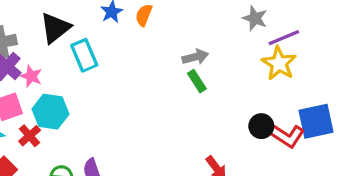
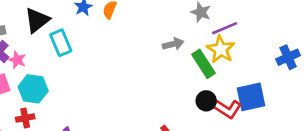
gray arrow: (195, 57) -> (173, 44), moved
green rectangle: (197, 81) -> (204, 64), moved, size x1.5
red cross: (30, 136) -> (25, 118), moved, turned 30

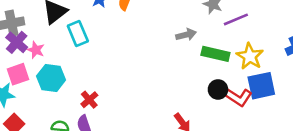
yellow star: (221, 49) -> (250, 56), moved
green rectangle: (204, 64) -> (215, 54), turned -44
red cross: (25, 118) -> (89, 100), moved, turned -30

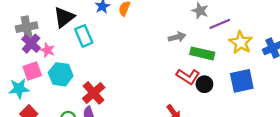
yellow star: (250, 56) -> (241, 42), moved
red L-shape: (238, 97) -> (188, 77), moved
red cross: (89, 100) -> (94, 93), size x1.5

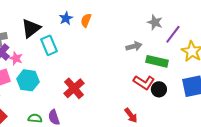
purple line: (220, 24) -> (173, 34), turned -30
red cross: (94, 93) -> (74, 88), moved

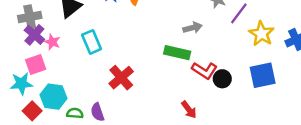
cyan rectangle: (49, 45) -> (92, 42), moved
green rectangle: (157, 61) -> (177, 53), moved
cyan hexagon: (28, 80) -> (53, 97), moved

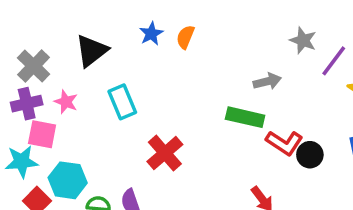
gray cross: (30, 17) -> (34, 66), turned -35
purple cross: (34, 35) -> (27, 104), moved, turned 36
pink square: (36, 65) -> (42, 134), turned 30

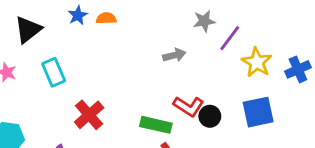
orange semicircle: (185, 37) -> (106, 18), turned 66
gray star: (303, 40) -> (204, 21), turned -30
green rectangle: (245, 117) -> (156, 125), moved

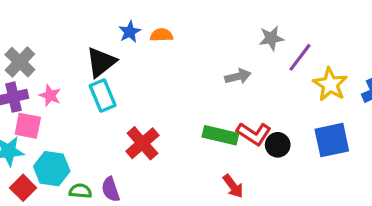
black triangle: (28, 30) -> (101, 62), moved
green rectangle: (156, 125) -> (220, 135), moved

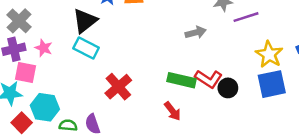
purple line: (300, 57) -> (246, 17), turned 35
yellow star: (330, 84) -> (269, 54), moved
cyan rectangle: (103, 95) -> (86, 48), turned -40
red arrow: (233, 186) -> (172, 111), moved

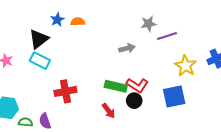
blue square: (272, 84) -> (174, 97), moved
red cross: (118, 87) -> (65, 91), turned 30
black circle: (228, 88) -> (134, 101), moved

